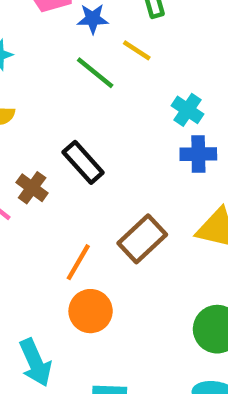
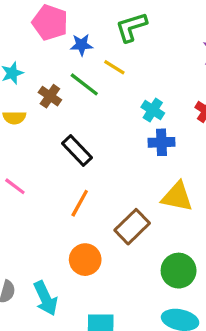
brown cross: (32, 188) -> (50, 96), moved
brown rectangle: (142, 239) -> (132, 227), moved
orange line: (78, 262) -> (80, 203), moved

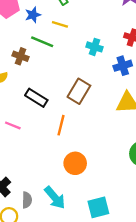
blue cross: (162, 142) -> (123, 66), moved
black rectangle: (77, 151) -> (36, 98), moved
brown rectangle: (132, 227) -> (79, 91), moved

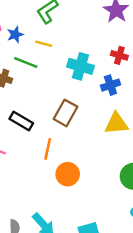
cyan cross: (95, 47) -> (80, 66), size x1.5
orange circle: (75, 163) -> (68, 174), moved

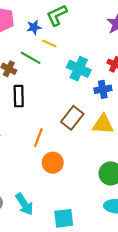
blue star: (15, 35) -> (34, 27), moved
brown rectangle: (66, 113) -> (72, 118), moved
black rectangle: (21, 121) -> (19, 96), moved, turned 50

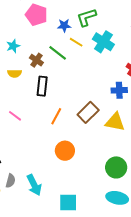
cyan cross: (79, 69) -> (103, 42), moved
orange line: (38, 138) -> (56, 116), moved

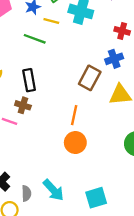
brown cross: (36, 60) -> (23, 105), moved
brown rectangle: (88, 112) -> (90, 78), moved
orange line: (56, 116) -> (74, 115), moved

